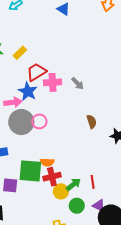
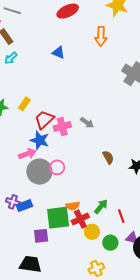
green arrow: (73, 184) -> (101, 206), moved

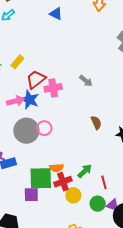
gray arrow: (87, 123) -> (86, 81), moved
pink arrow: (27, 154) -> (16, 101), moved
purple square: (41, 236) -> (31, 195), moved
green circle: (110, 243) -> (98, 204), moved

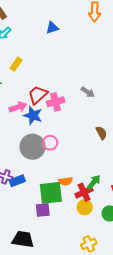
blue triangle: (56, 14) -> (52, 28), turned -40
yellow rectangle: (17, 62) -> (16, 64), moved
pink arrow: (16, 101) -> (18, 107), moved
red cross: (63, 182) -> (84, 192), moved

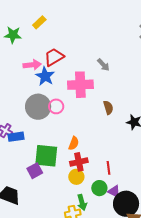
pink cross: (56, 102) -> (80, 85), moved, size x1.4
orange semicircle: (66, 181) -> (74, 143), moved, turned -72
green arrow: (94, 182) -> (82, 202), moved, turned 112
purple square: (43, 210) -> (35, 171), turned -35

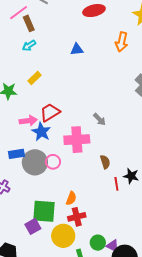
blue rectangle: (16, 137) -> (16, 154), moved
red line: (108, 168) -> (116, 184), moved
yellow circle: (76, 177) -> (63, 236), moved, size x1.5

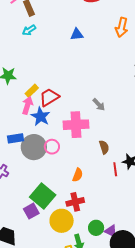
yellow rectangle: (35, 78) -> (32, 91), moved
pink arrow: (28, 121) -> (27, 105), turned -66
orange semicircle: (71, 198) -> (78, 175), moved
green square: (44, 211) -> (43, 196), turned 35

